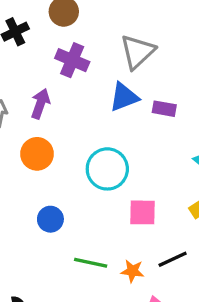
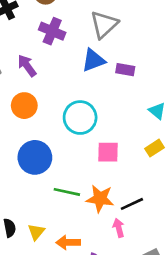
purple arrow: (40, 104) -> (27, 66), turned -55
blue circle: (50, 219) -> (35, 157), size x1.6
black line: (173, 259) -> (132, 204), moved
orange star: (132, 271) -> (100, 199), size x1.5

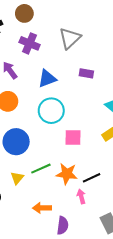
blue triangle: (93, 60) -> (47, 79), moved
green line: (67, 192) -> (41, 169), turned -36
yellow triangle: (36, 232) -> (17, 178), moved

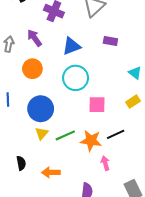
yellow triangle: (17, 178) -> (42, 133), moved
black line: (92, 178) -> (116, 134), moved
orange arrow: (42, 208) -> (51, 172), moved

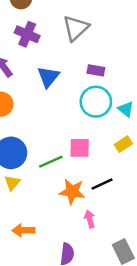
blue triangle: (71, 46) -> (48, 77), turned -30
cyan circle: (76, 78) -> (96, 102), moved
green line: (65, 135) -> (51, 162), moved

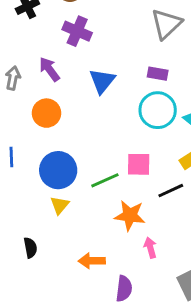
gray triangle: (76, 28) -> (166, 24), moved
black line: (102, 184) -> (171, 191), moved
orange arrow: (23, 230) -> (92, 261), moved

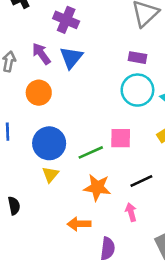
blue triangle: (102, 81) -> (71, 58), moved
black line: (171, 191) -> (141, 181), moved
orange star: (130, 215) -> (97, 187), moved
black semicircle: (30, 248) -> (14, 206), moved

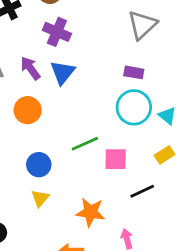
blue circle: (49, 143) -> (39, 165), size x0.7
green line: (91, 152) -> (85, 144), moved
black line: (141, 181) -> (142, 191), moved

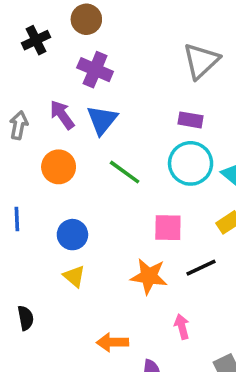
green line: (85, 144) -> (125, 172), moved, turned 60
yellow triangle: (40, 198) -> (74, 276), turned -30
orange star: (90, 212) -> (149, 276), moved

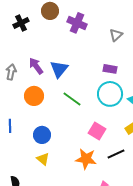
gray triangle: (201, 61) -> (116, 35), size x0.6
purple cross: (95, 70) -> (77, 23), moved
pink square: (168, 228) -> (97, 131), turned 30

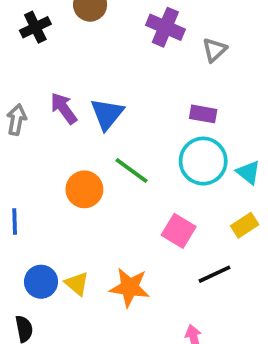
purple cross: (77, 23) -> (165, 27), moved
orange circle: (34, 96) -> (84, 189), moved
blue circle: (42, 135) -> (41, 282), moved
orange star: (86, 159) -> (130, 287), moved

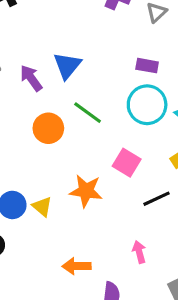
purple arrow: (64, 108) -> (31, 78), moved
orange star: (130, 287) -> (86, 191), moved

